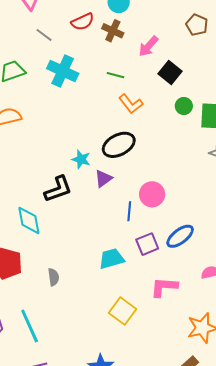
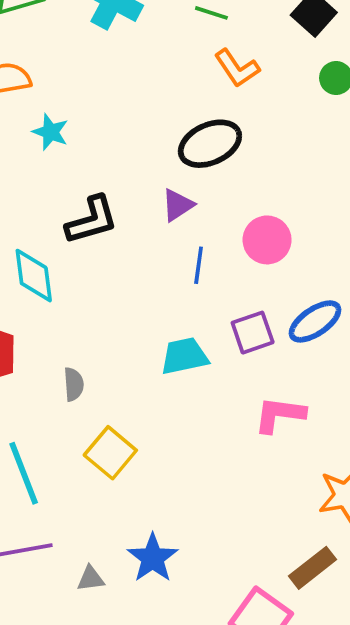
cyan star: (81, 159) -> (50, 132), moved
blue line: (129, 211) -> (199, 265), moved
yellow square: (123, 311) -> (110, 453), moved

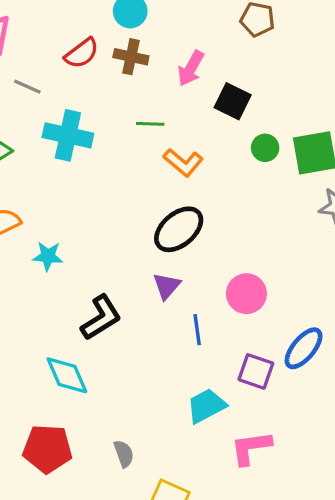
purple square: (253, 333) -> (256, 371), turned -36
pink L-shape: (280, 415) -> (251, 448), moved

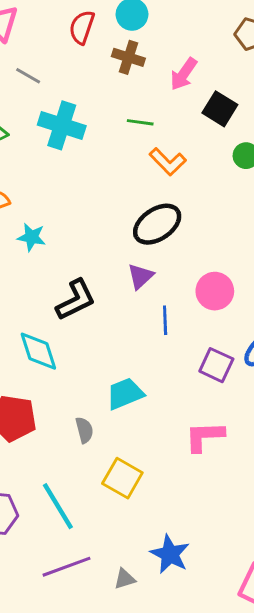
red semicircle: (82, 53) -> (82, 27), moved, turned 140
cyan trapezoid: (206, 406) -> (125, 394), moved

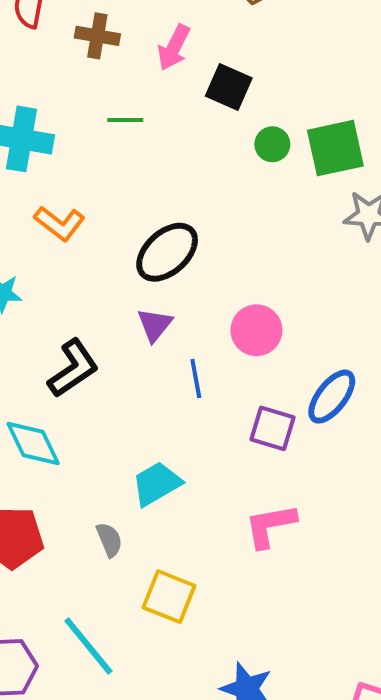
orange L-shape: (168, 162) -> (60, 223), moved

